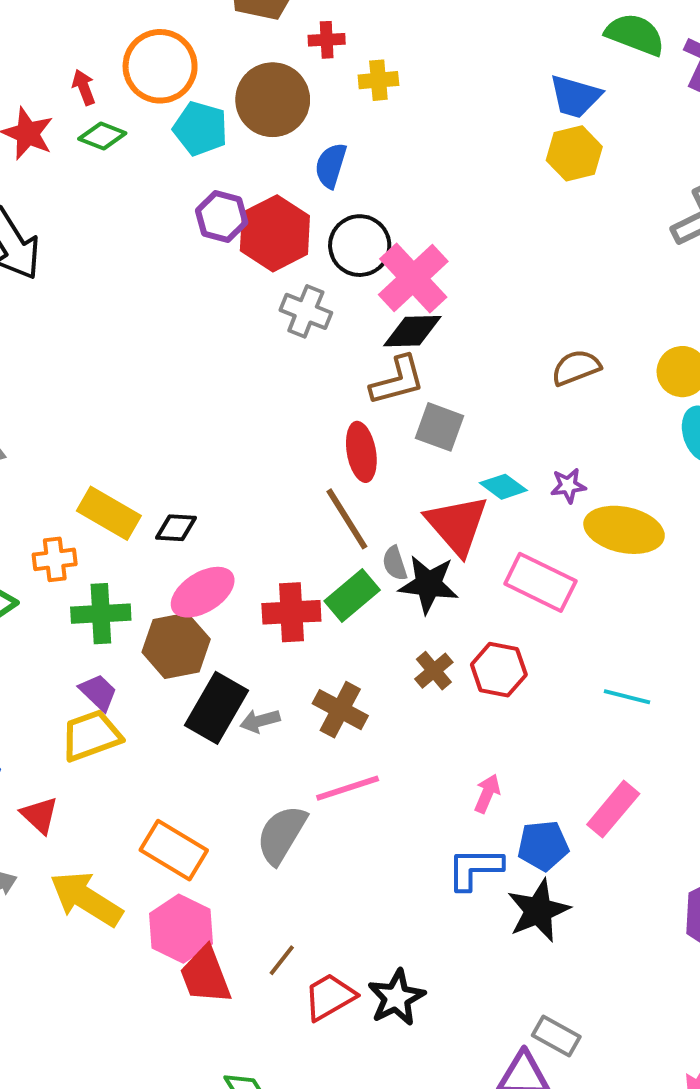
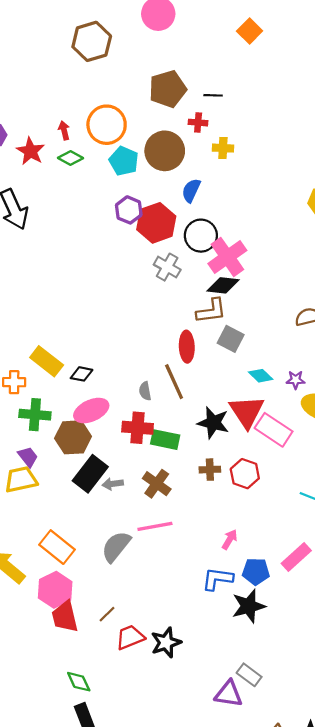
red triangle: (457, 525) -> (247, 412), moved
gray semicircle: (395, 563) -> (145, 391), moved
green rectangle: (352, 595) -> (165, 440), moved, turned 44
brown cross: (434, 671) -> (210, 470), turned 30

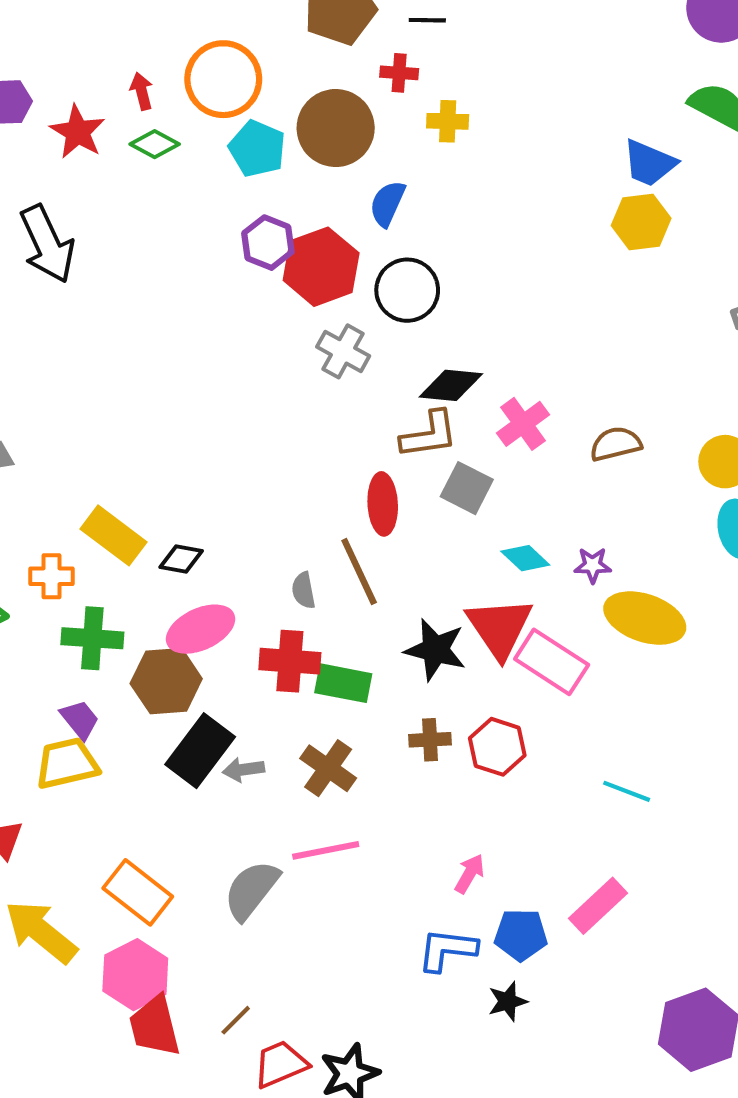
pink cross: (227, 257) -> (523, 424), moved, size x0.7
black star: (249, 606) -> (508, 1001), size x0.6

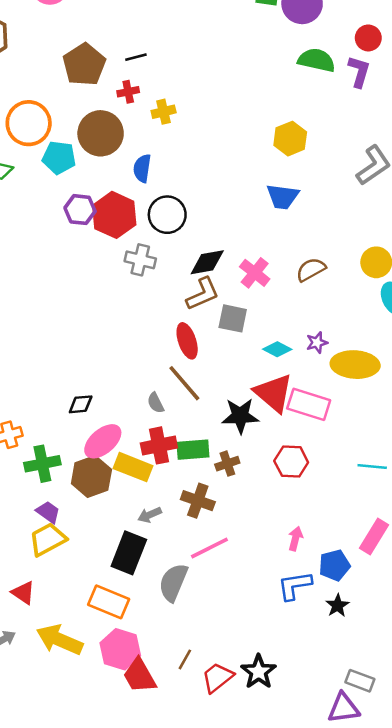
blue trapezoid: (649, 163) -> (283, 197), moved
yellow rectangle: (113, 535) -> (133, 467), moved
brown cross: (430, 740) -> (227, 464), moved
black rectangle: (200, 751) -> (129, 553), moved

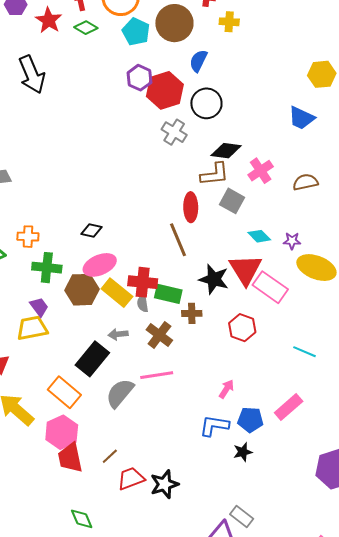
gray semicircle: (156, 403) -> (143, 303), moved

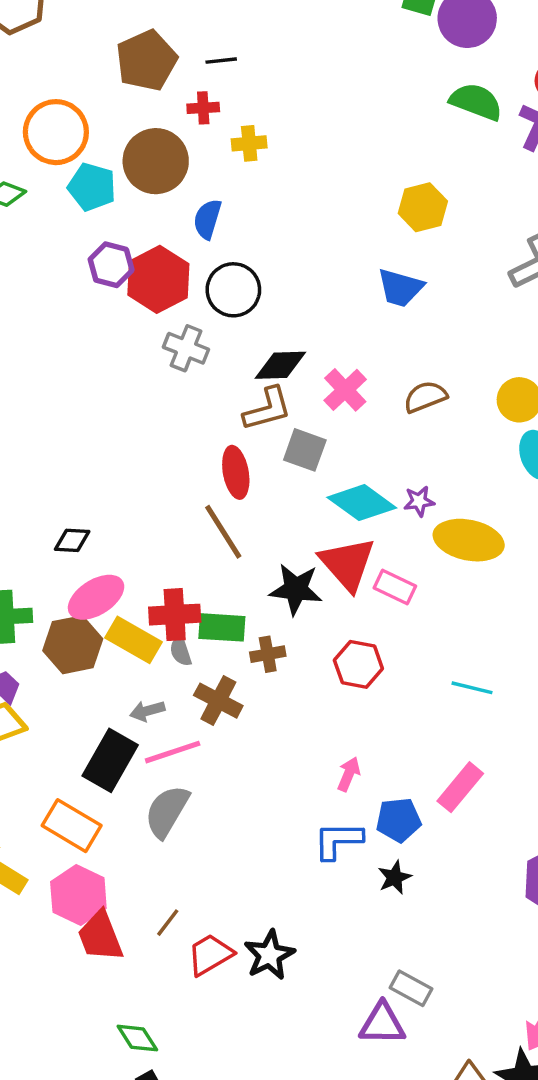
cyan diamond: (259, 236) -> (362, 503), size x1.6
pink rectangle: (270, 287) -> (395, 587), size x0.7
pink line: (157, 375) -> (173, 752), moved

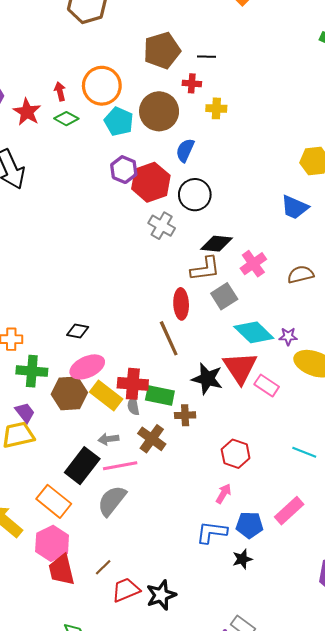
gray square: (305, 450) -> (224, 296), turned 30
red hexagon: (358, 664) -> (236, 454), moved

